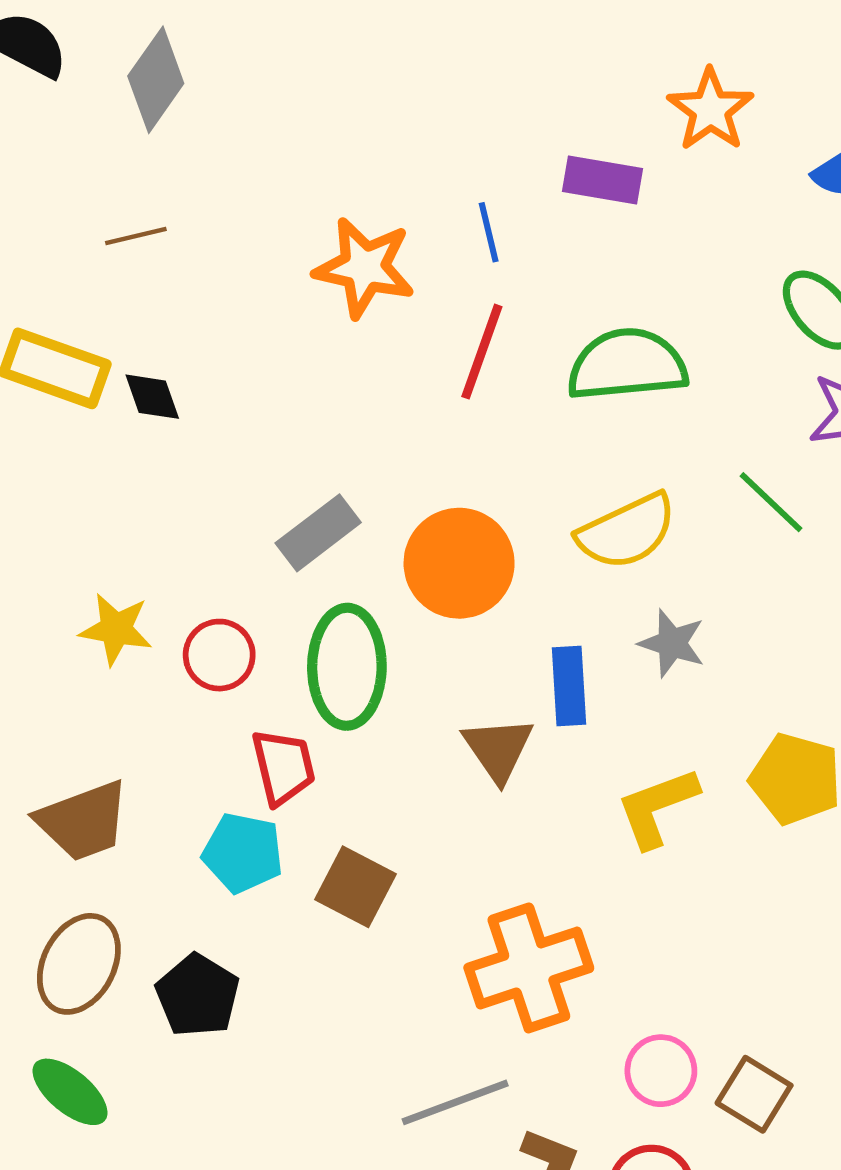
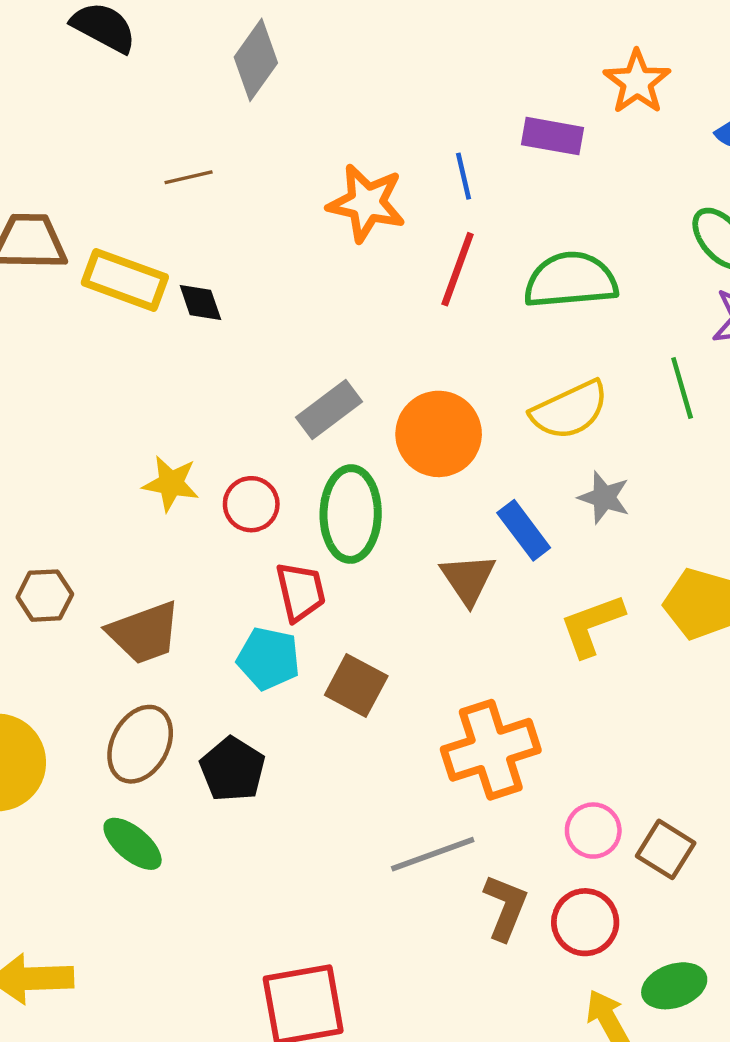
gray diamond: (156, 80) -> (256, 60), moved
green line: (771, 502) -> (682, 388), turned 30
blue rectangle: (569, 686) -> (524, 530), turned -34

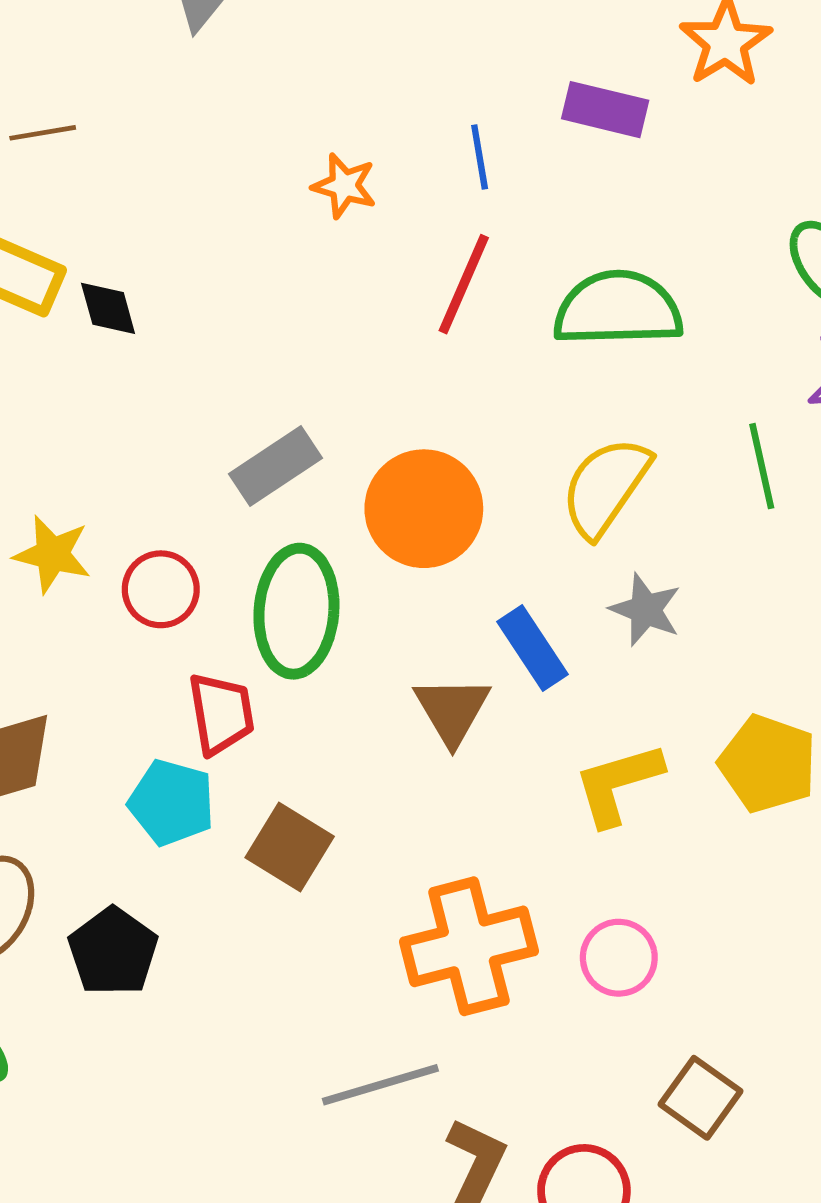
brown line: (189, 177) -> (43, 133), moved
orange star: (366, 203) -> (344, 186), size x0.6
yellow semicircle: (570, 410) -> (605, 487), turned 146
pink circle: (593, 831) -> (619, 958), moved

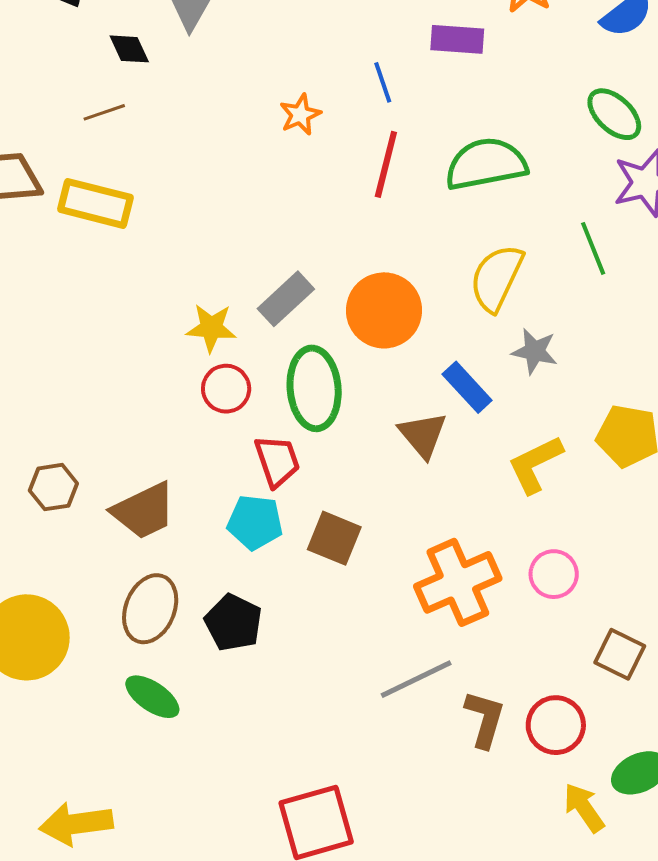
orange star: (344, 186) -> (300, 115), turned -30
black diamond: (108, 308) -> (129, 49), moved
yellow star: (52, 554) -> (211, 328), moved

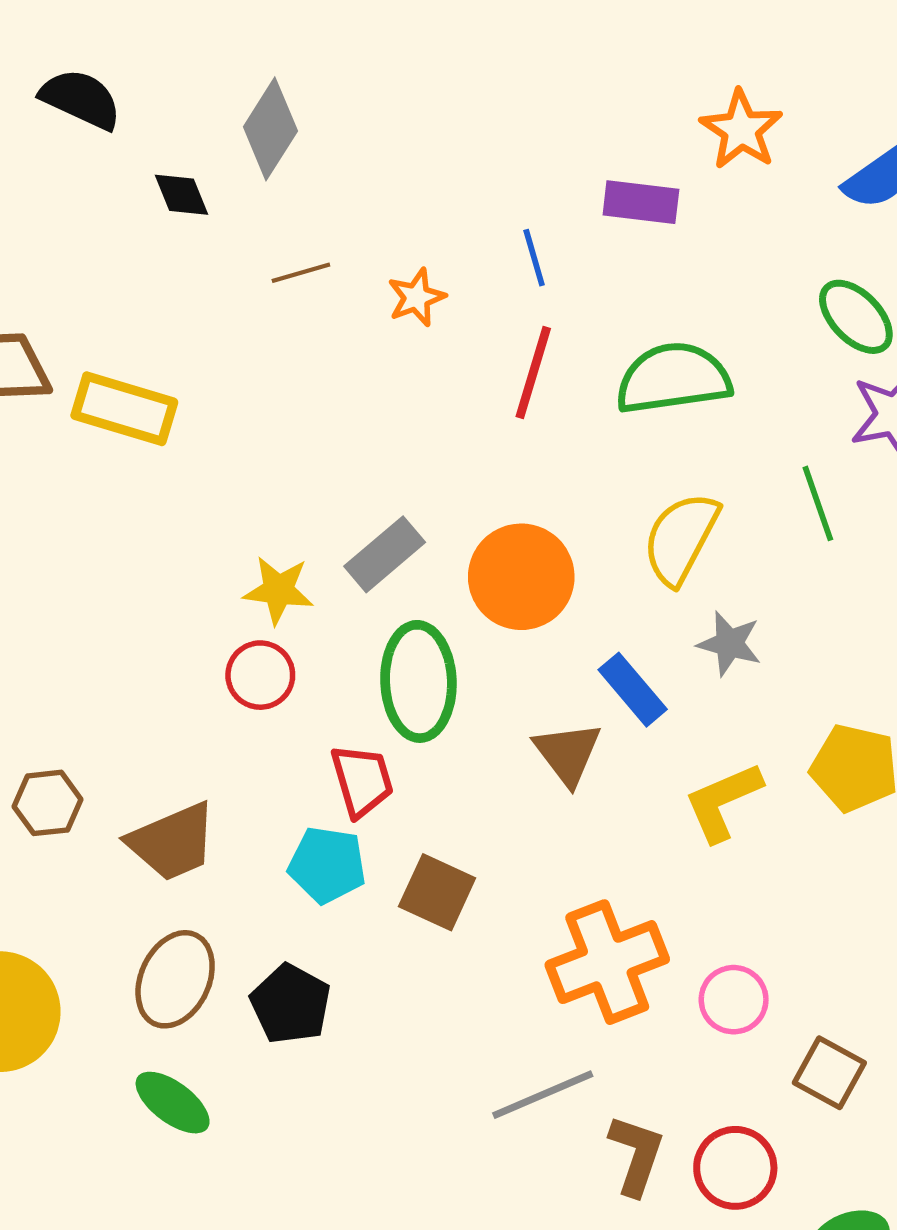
brown line: (104, 112) -> (301, 273), moved
red circle: (226, 389) -> (260, 675), moved
pink circle: (554, 574) -> (734, 1000), moved

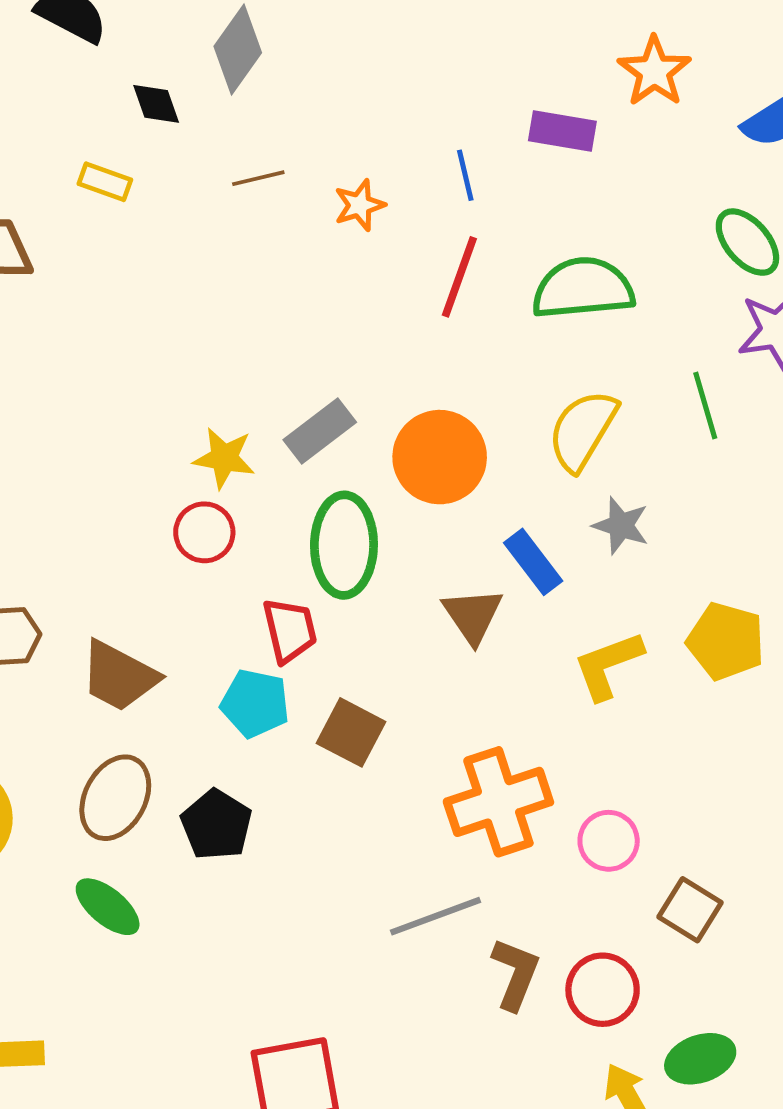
yellow rectangle: (124, 409) -> (105, 182), moved, size x0.6
brown trapezoid: (172, 842) -> (119, 676), turned 48

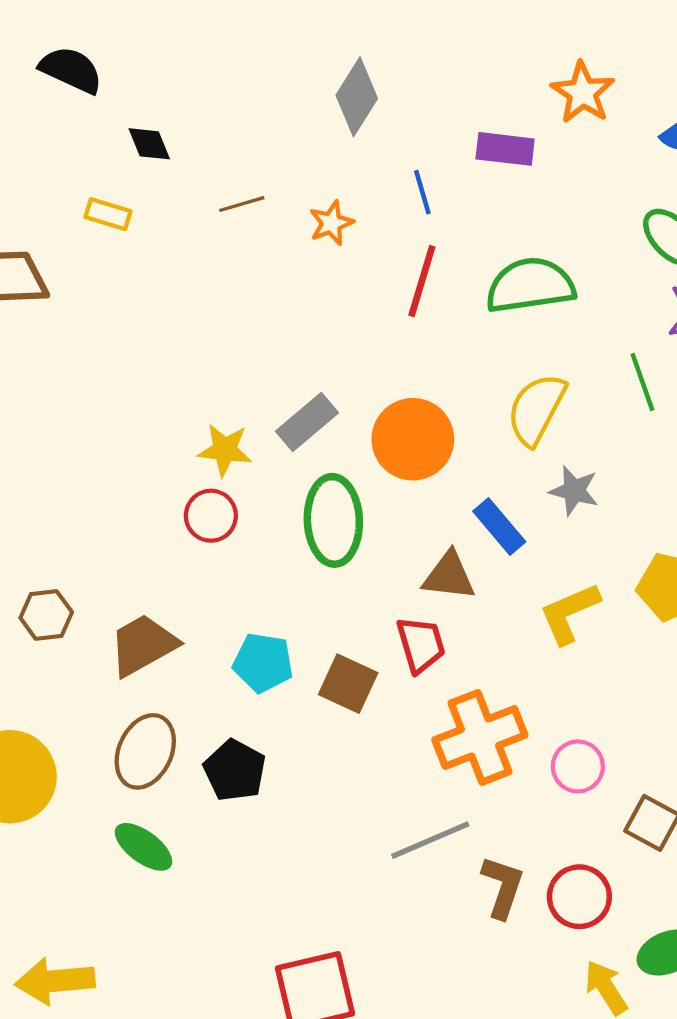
gray diamond: (238, 49) -> (357, 97), moved
brown triangle: (473, 615) -> (449, 576), turned -46
red trapezoid: (290, 630) -> (421, 645), moved
brown trapezoid: (119, 676) -> (143, 645), turned 126

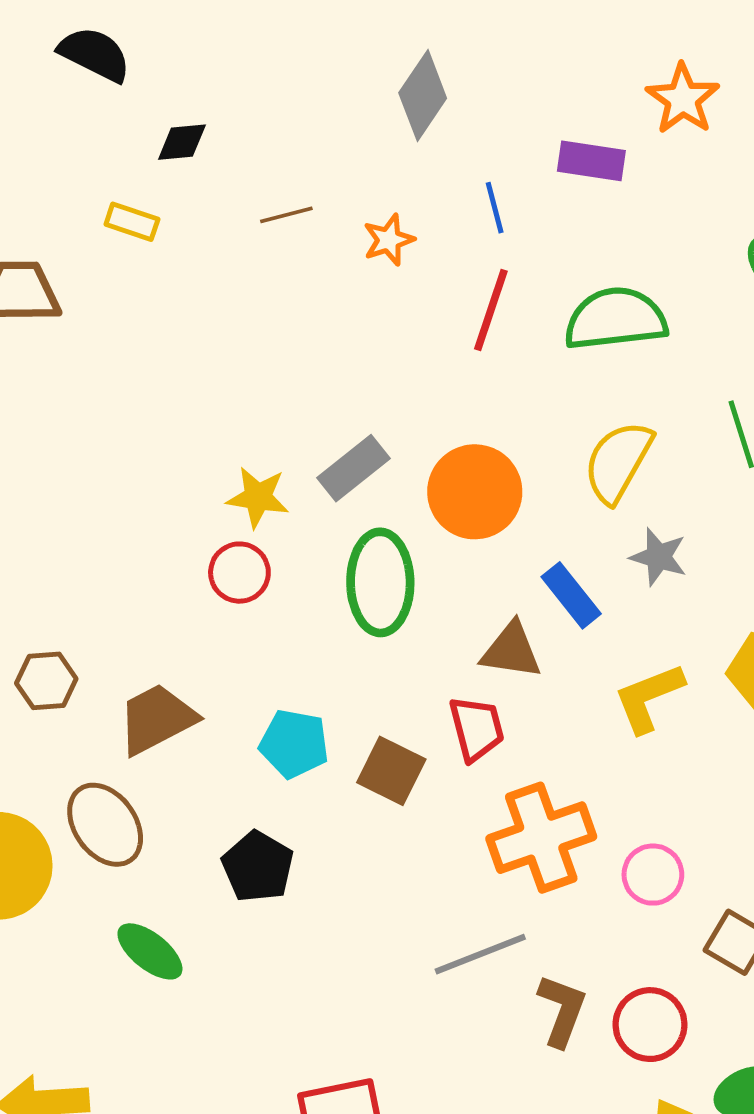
black diamond: (149, 144) -> (182, 142), turned -75
brown ellipse: (145, 751) -> (105, 825), moved, turned -62

